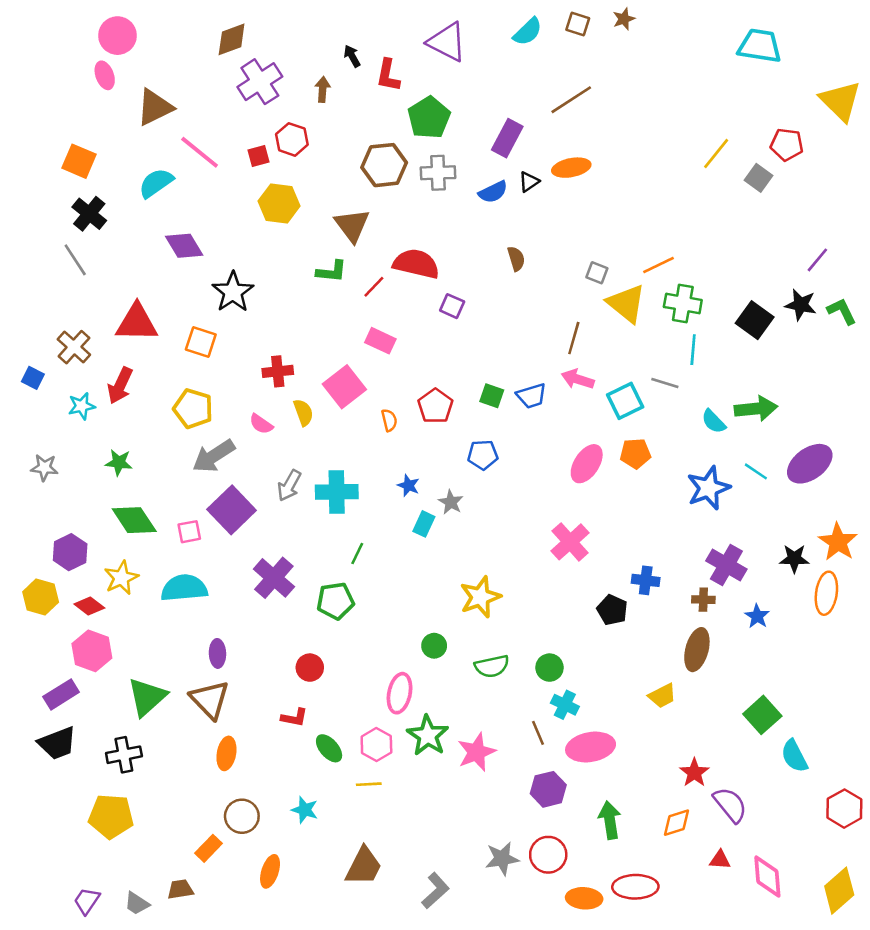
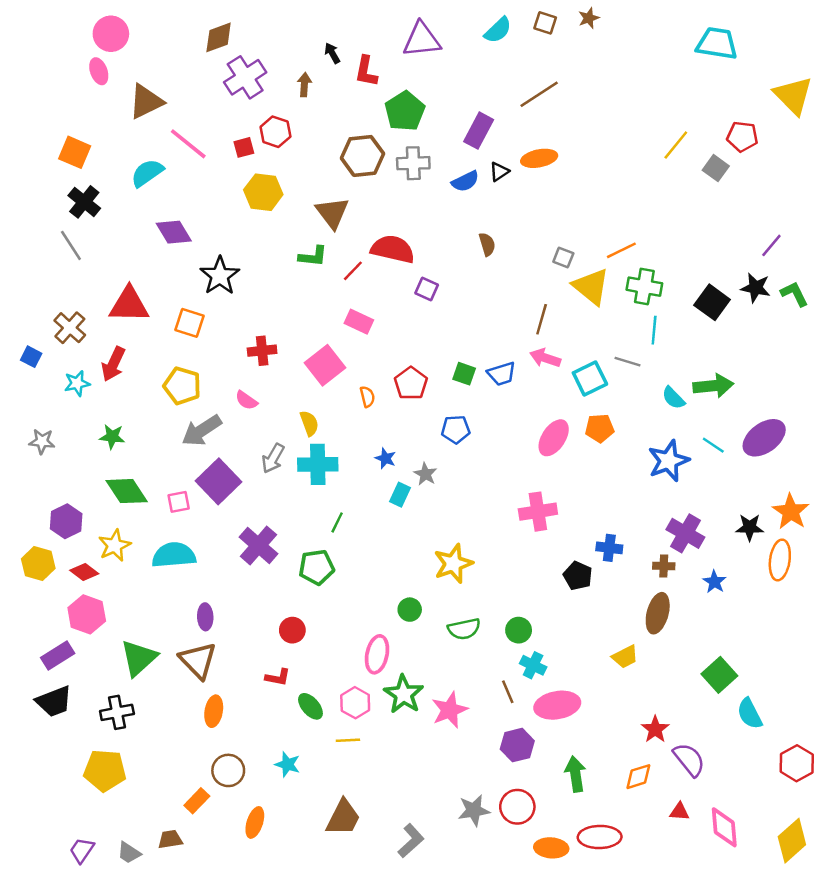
purple triangle: (447, 42) -> (422, 40), turned -33
yellow semicircle: (303, 412) -> (309, 423), moved
pink cross: (570, 542) -> (538, 512), turned 33

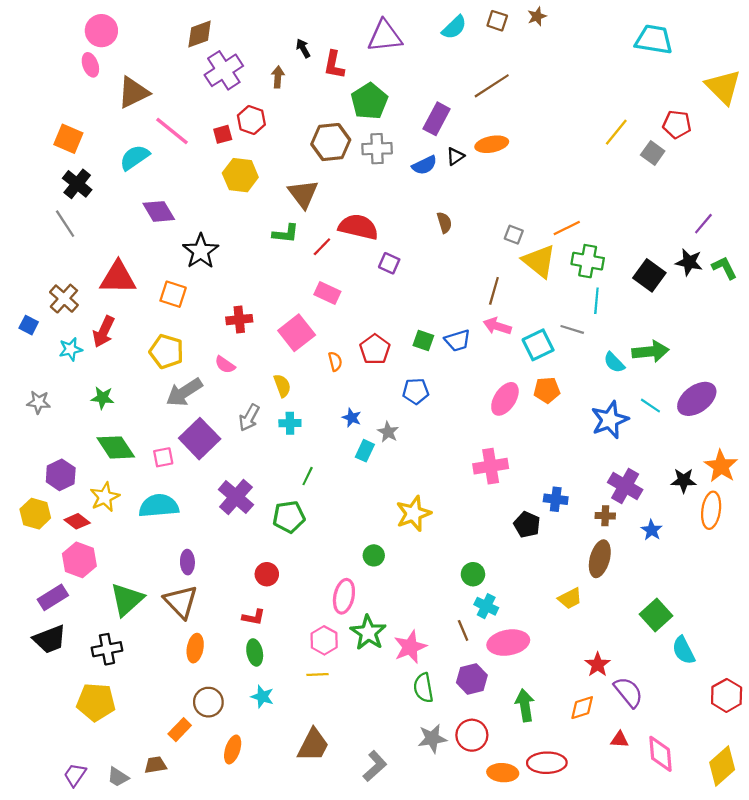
cyan cross: (318, 464) -> (290, 423), size x0.6
green semicircle: (464, 629) -> (423, 688), moved, turned 92
green ellipse: (310, 706) -> (255, 652), moved, turned 30

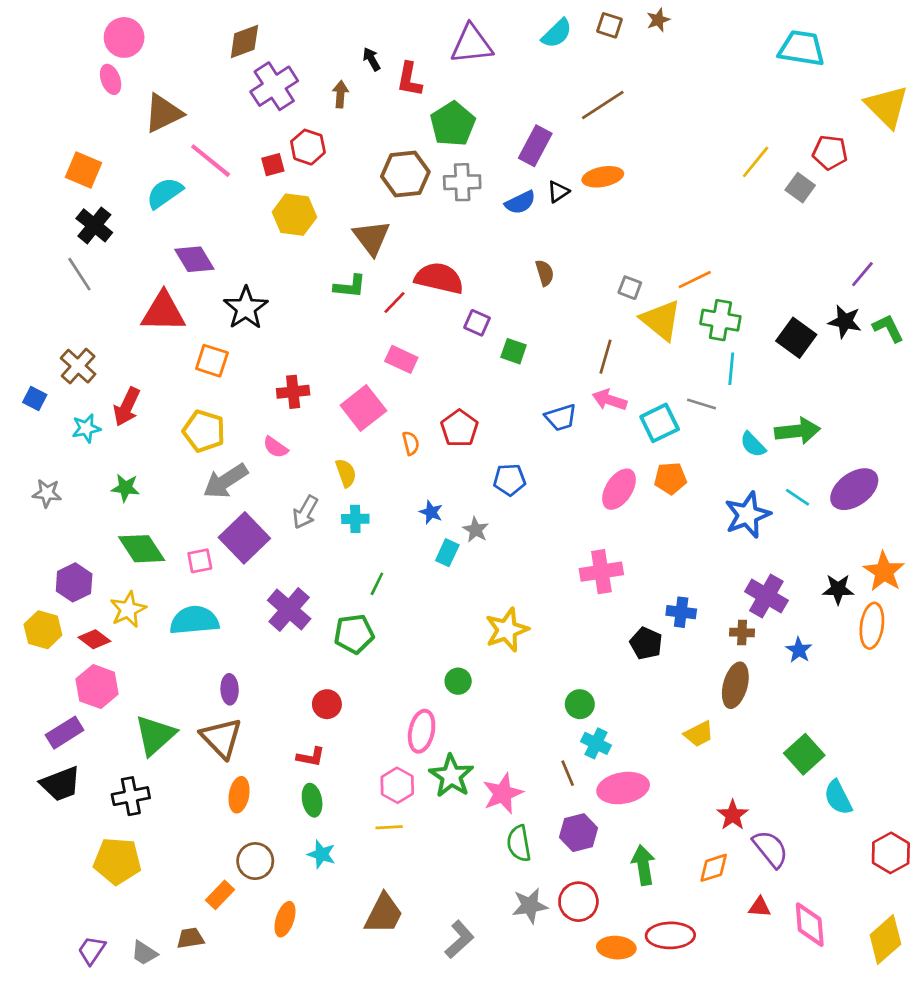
red triangle: (118, 278) -> (163, 312), moved
green square: (423, 340) -> (514, 351), moved

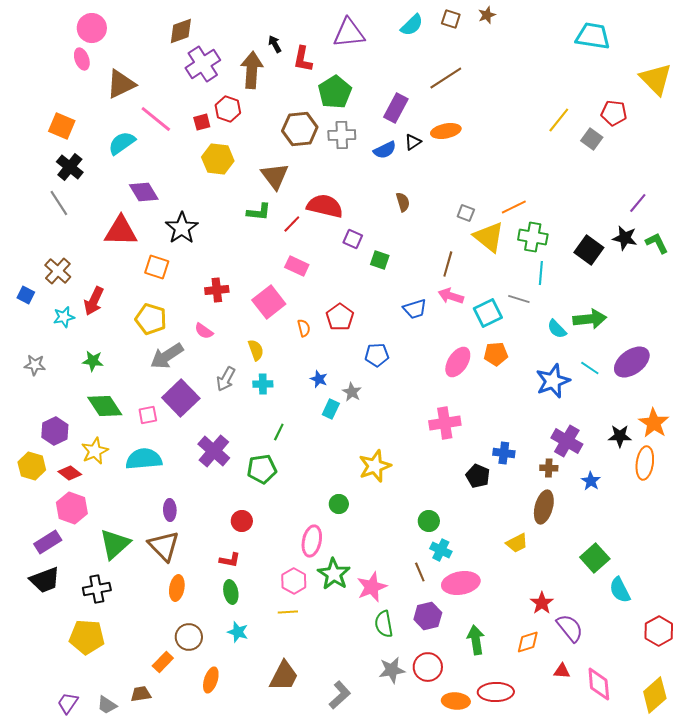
brown arrow: (340, 94) -> (252, 70), size x1.8

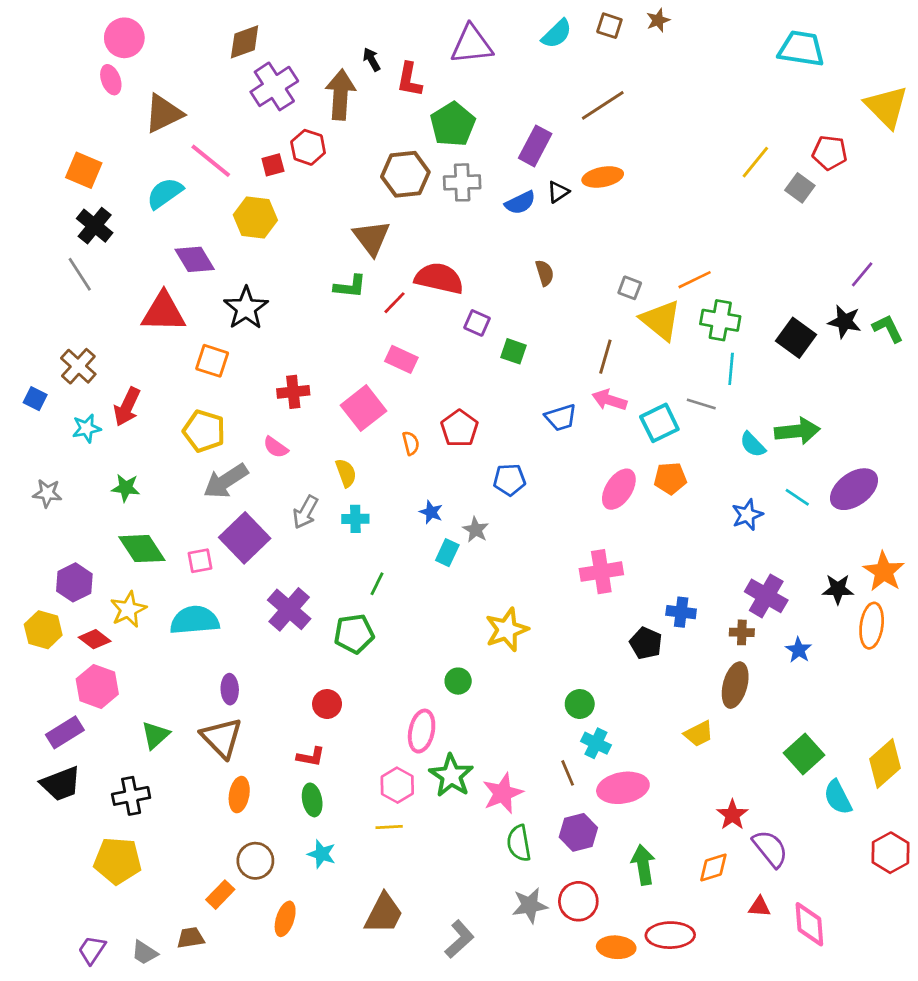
yellow hexagon: (218, 159) -> (255, 218), moved
blue star: (553, 381) -> (747, 515), size x0.7
green triangle: (115, 544) -> (155, 735), size x0.7
yellow diamond: (655, 695) -> (885, 763), moved

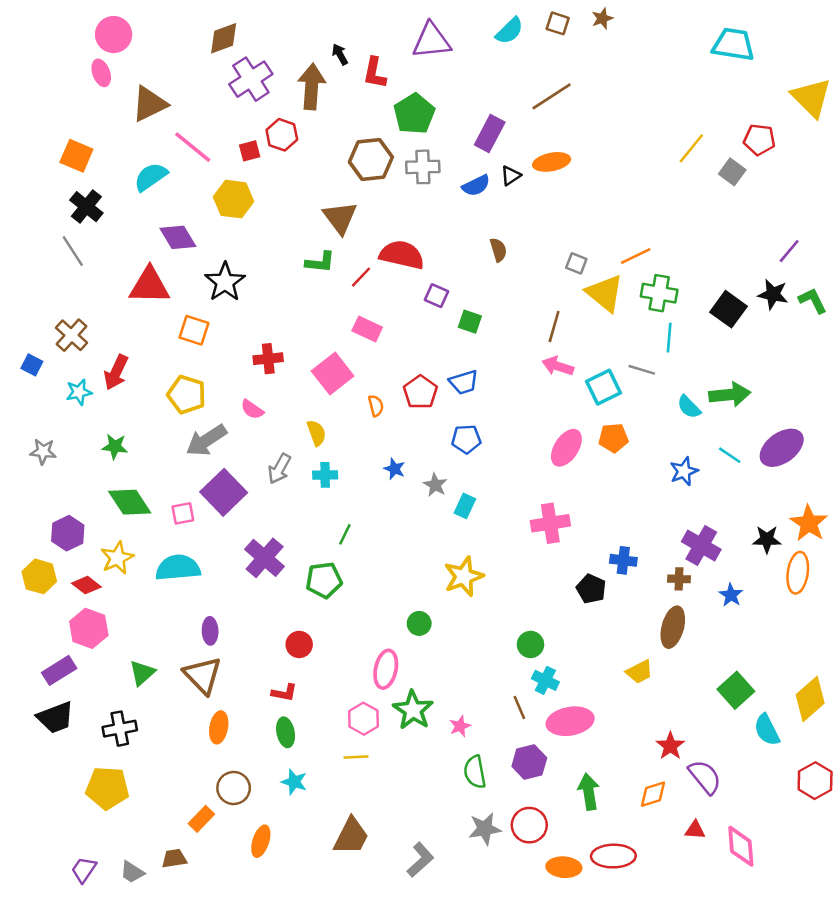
blue trapezoid: (561, 418) -> (464, 382), moved
cyan rectangle: (447, 553) -> (465, 506), moved
pink star: (503, 793) -> (460, 726), size x0.6

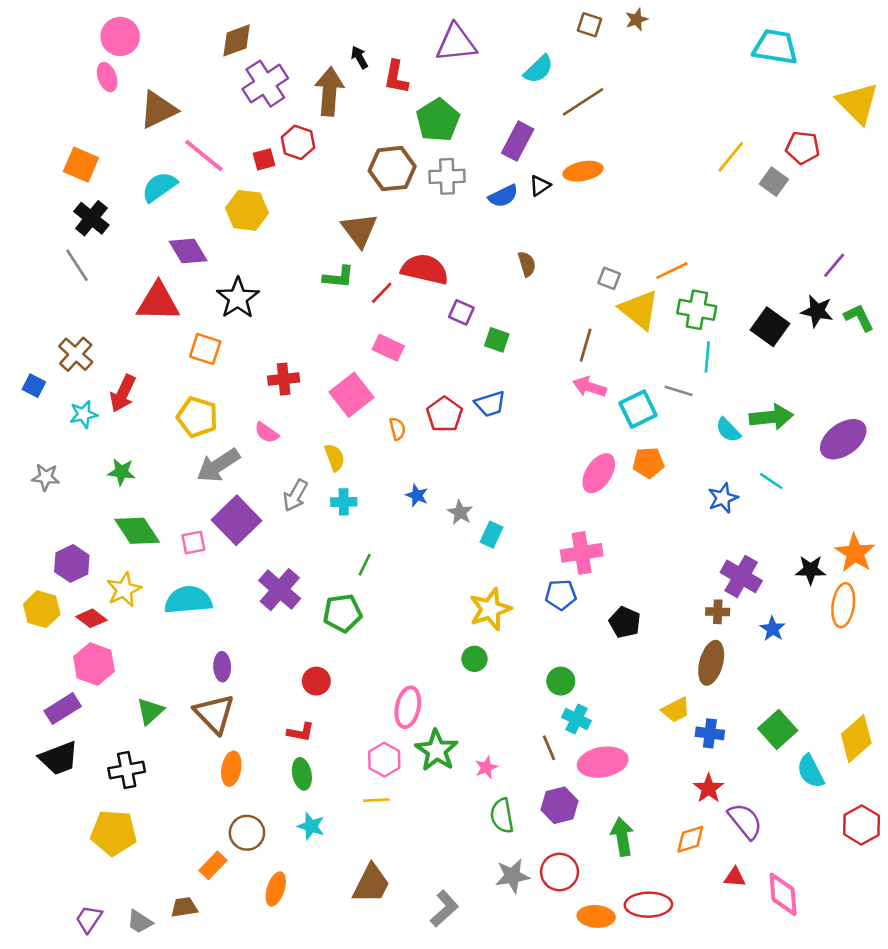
cyan semicircle: (509, 31) -> (539, 69), moved
blue pentagon: (466, 439) -> (561, 595), moved
purple ellipse: (782, 448) -> (843, 439), moved
blue cross: (623, 560) -> (710, 733), moved
green circle: (419, 623) -> (474, 659), moved

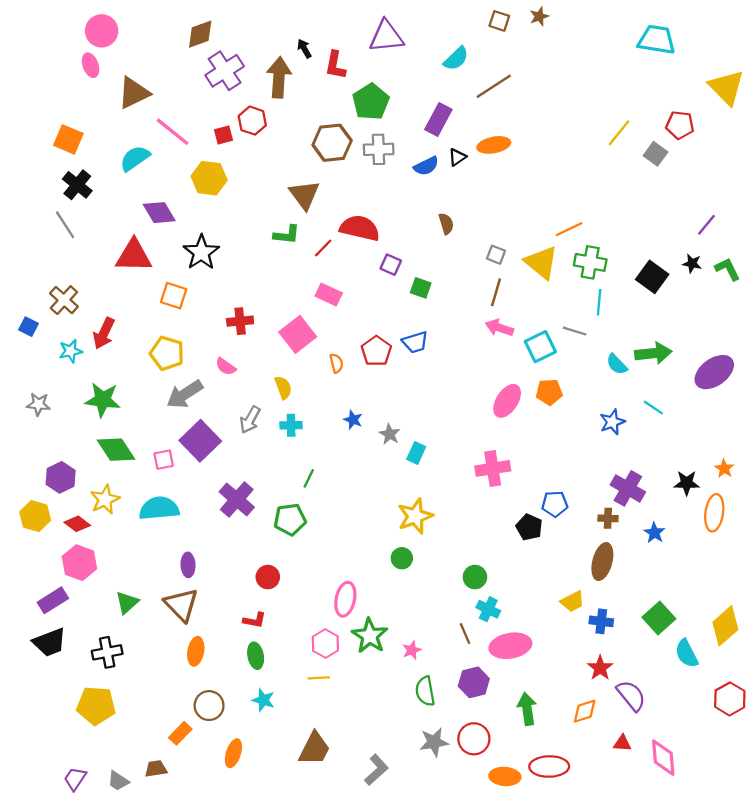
gray square: (609, 278) -> (496, 255), moved
black star: (817, 311) -> (692, 264), size x0.7
green star: (121, 472) -> (103, 400), size x1.5
orange star: (855, 553) -> (724, 468), size x0.6
blue pentagon: (561, 595) -> (555, 504), moved

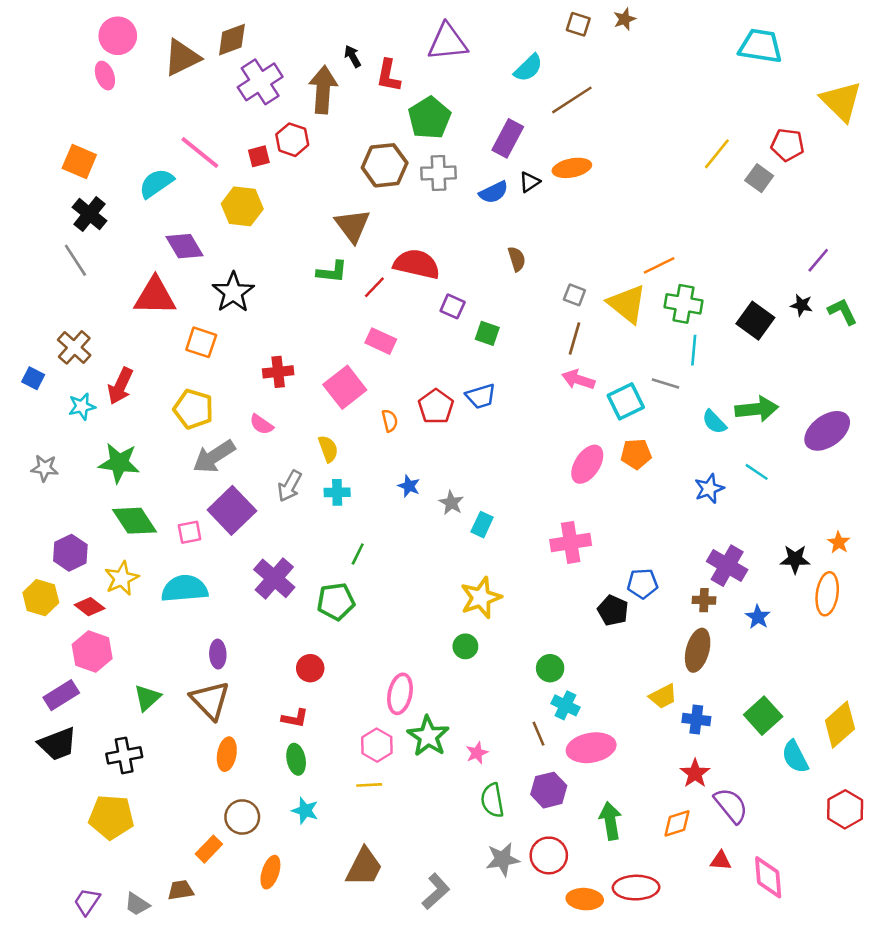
brown triangle: (134, 93) -> (182, 58), moved

